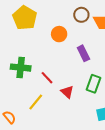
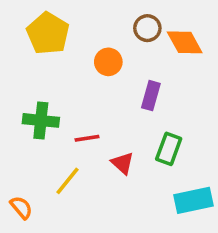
purple rectangle: (83, 53) -> (151, 96), turned 42
red line: (47, 78) -> (87, 138), turned -56

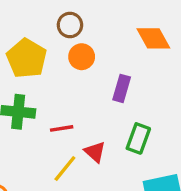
brown circle: (147, 28) -> (70, 25), moved
yellow pentagon: (48, 33) -> (27, 58), moved
yellow line: (67, 181) -> (65, 168), moved

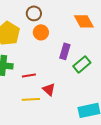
green rectangle: (138, 138) -> (82, 64), moved, turned 30
yellow line: (65, 168) -> (31, 99), turned 48

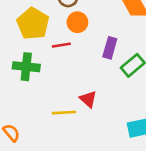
red line: (29, 75) -> (61, 45), moved

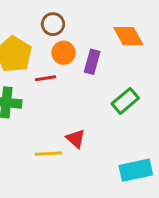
purple rectangle: (110, 48) -> (92, 62), moved

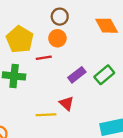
brown circle: (53, 24) -> (60, 17), moved
purple rectangle: (92, 62) -> (77, 75), moved, turned 36

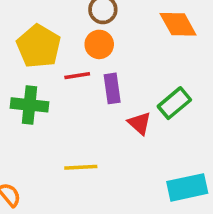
purple rectangle: (77, 75) -> (112, 88), moved, turned -60
red triangle: (67, 103) -> (140, 123), moved

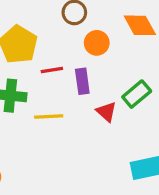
orange circle: (99, 44) -> (97, 43), moved
yellow line: (81, 167) -> (49, 116), moved

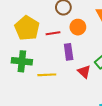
red line: (52, 70) -> (53, 33), moved

